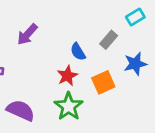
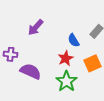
purple semicircle: (21, 110) -> (31, 71), moved

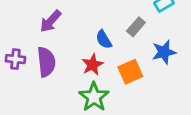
purple semicircle: (31, 71) -> (46, 62), moved, turned 60

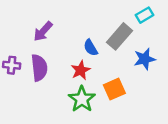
gray rectangle: (136, 27) -> (119, 36), size x1.5
orange square: (130, 72) -> (114, 89), moved

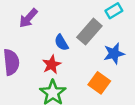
purple arrow: (43, 31) -> (28, 18), moved
orange square: (114, 89) -> (99, 83), moved, turned -30

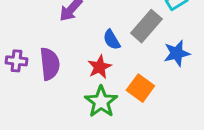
orange square: (99, 83) -> (140, 88), moved

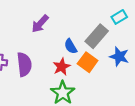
blue star: (177, 53) -> (119, 57), turned 30
orange square: (140, 88) -> (88, 62), moved

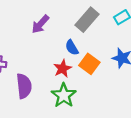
gray rectangle: (97, 36) -> (87, 20), moved
purple semicircle: (24, 64) -> (24, 86), moved

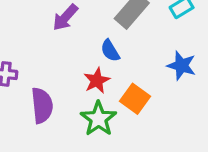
orange square: (89, 64) -> (135, 99), moved

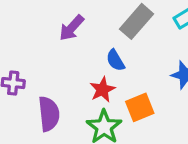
orange square: (135, 99) -> (140, 107), turned 32

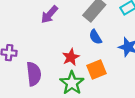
blue semicircle: (115, 60) -> (95, 37), moved

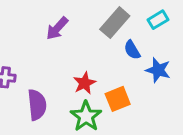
blue semicircle: (95, 37) -> (132, 50), moved

